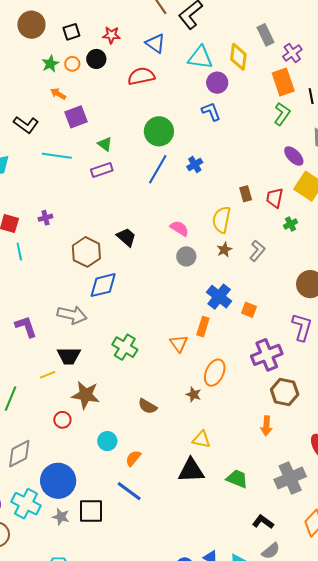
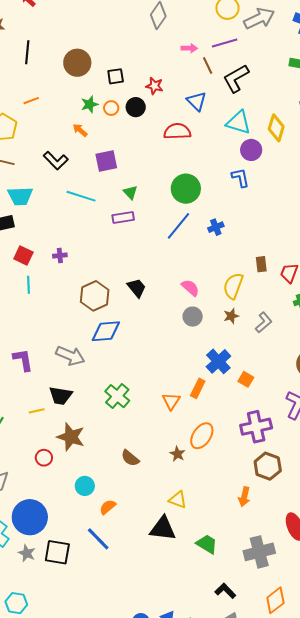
orange arrow: (58, 94) -> (80, 130), moved

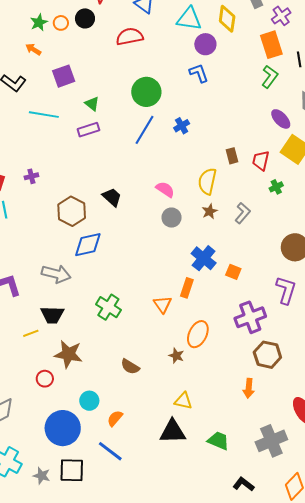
blue circle: (30, 517) -> (63, 428), moved

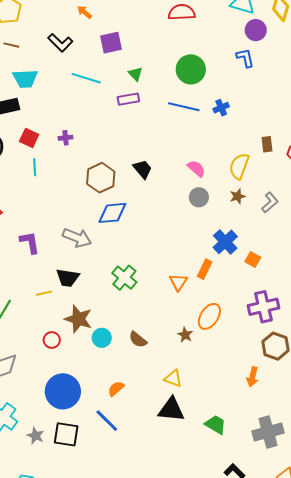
blue line: (144, 130) -> (184, 107), turned 64
cyan circle: (89, 401) -> (102, 338), moved
yellow triangle: (183, 401) -> (173, 378), moved

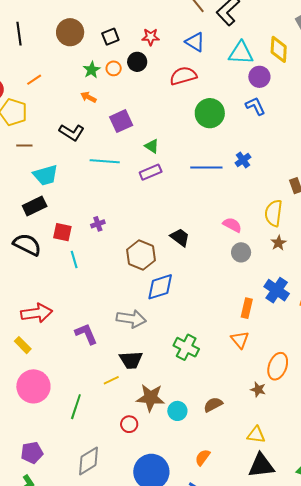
green circle: (191, 69) -> (210, 113), moved
orange rectangle: (205, 269) -> (247, 308), moved
brown semicircle: (138, 339) -> (213, 405), turned 126

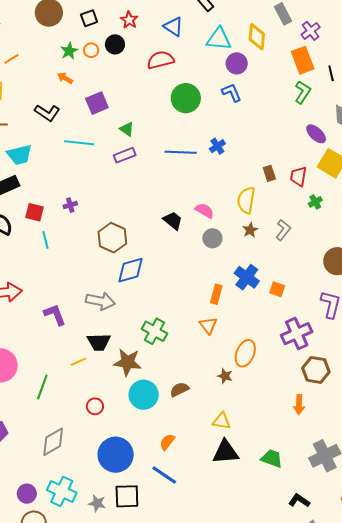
red star: (151, 37) -> (129, 20), turned 30
black trapezoid: (180, 237) -> (173, 221), moved
brown star: (150, 398) -> (128, 362), moved
cyan circle: (177, 411) -> (144, 395), size x1.5

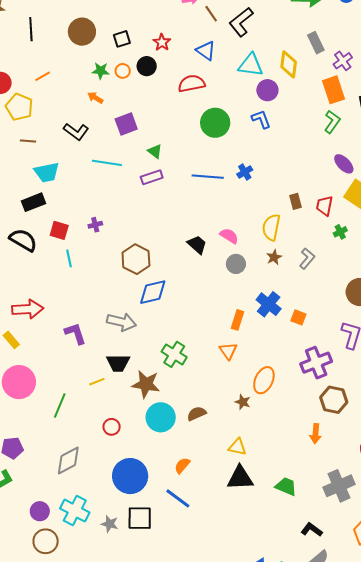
green star: (69, 51) -> (101, 71), turned 30

